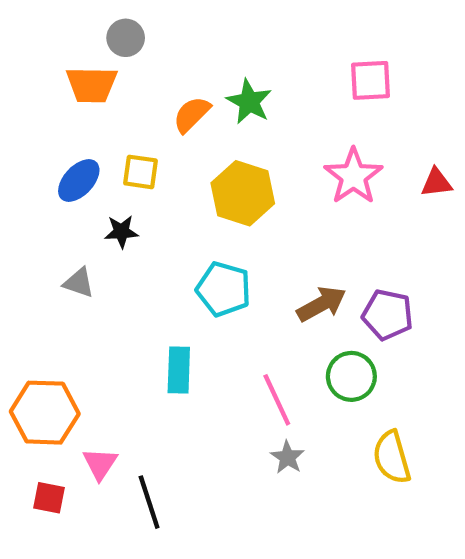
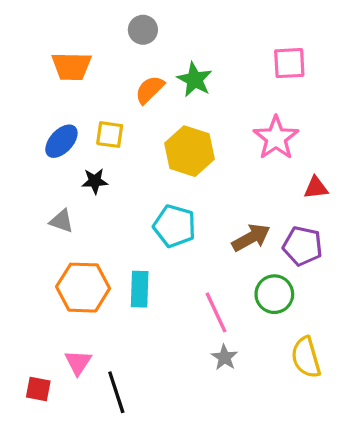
gray circle: (126, 38) -> (143, 30), moved
red triangle: (437, 183) -> (316, 188), moved
orange hexagon: (45, 413) -> (83, 288), moved

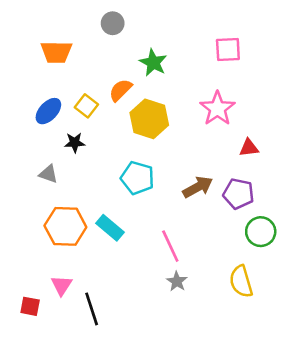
orange semicircle: (150, 90) -> (120, 90), moved
yellow square: (110, 135) -> (86, 106), turned 30
cyan rectangle: (140, 289) -> (110, 228), turned -52
green circle: (274, 294) -> (261, 232), moved

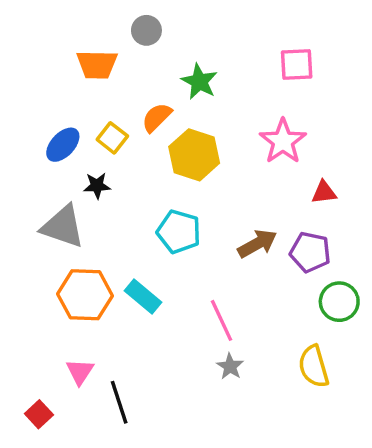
orange trapezoid: (56, 52) -> (97, 64), moved
gray triangle: (48, 174) -> (63, 227), size x1.8
red square: (30, 306) -> (39, 414), moved, turned 36

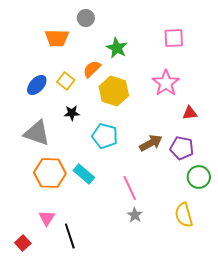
black star: (97, 186) -> (72, 113), moved

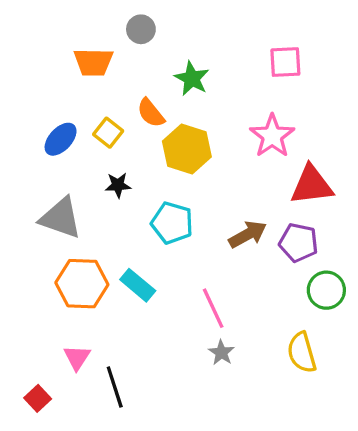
orange semicircle: (92, 69) -> (151, 113), turned -84
red triangle: (190, 113) -> (312, 185), size x1.8

